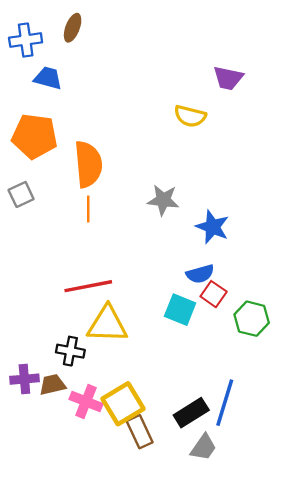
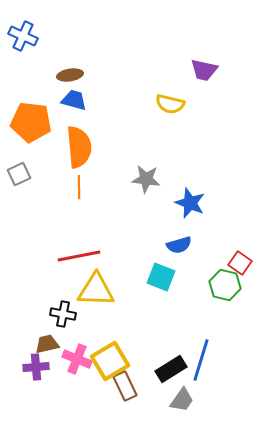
brown ellipse: (73, 28) -> (70, 75), moved, turned 60
blue cross: (26, 40) -> (23, 36), turned 32
blue trapezoid: (48, 78) -> (74, 100), moved
red square: (214, 294) -> (240, 263), moved
purple cross: (24, 379) -> (36, 367), moved

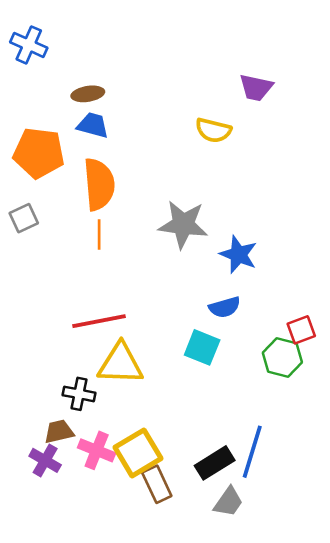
gray star: (146, 179) -> (183, 224), size x1.4
red square: (240, 263) -> (301, 330), turned 35
purple cross: (36, 367) -> (45, 460), turned 35

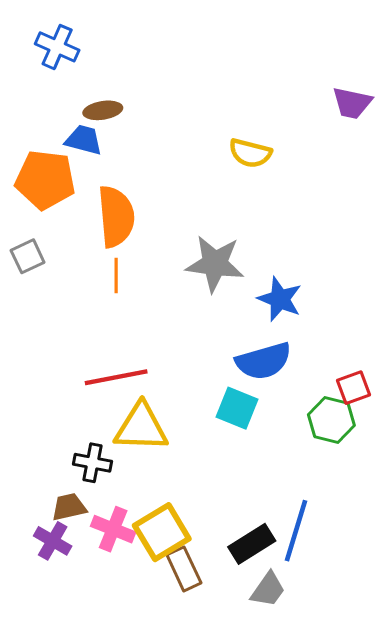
blue cross: (29, 45) -> (57, 47), moved
purple trapezoid: (256, 88) -> (352, 103), moved
blue trapezoid: (93, 125) -> (84, 140), moved
blue semicircle: (225, 307) -> (264, 361), size x1.5

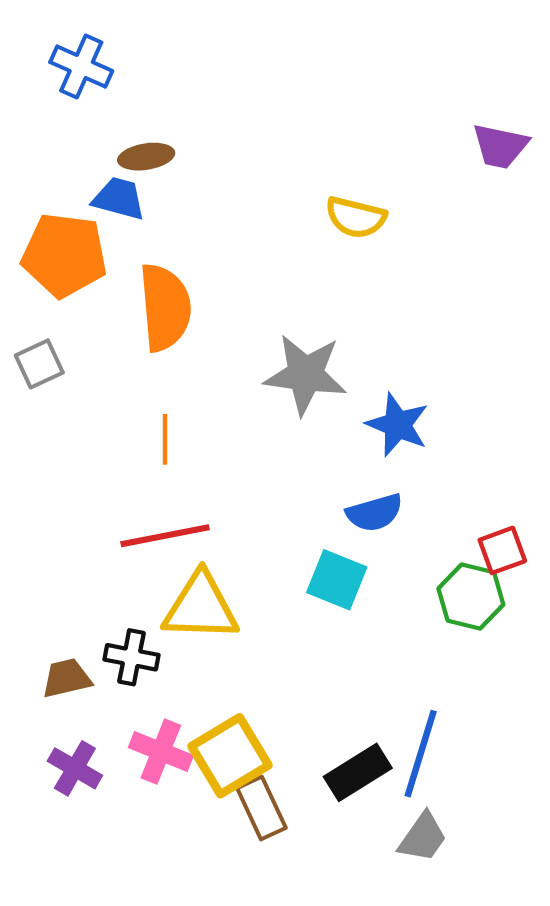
orange line: (116, 275) -> (165, 439), moved
blue semicircle: (264, 361) -> (375, 513), size x0.7
brown trapezoid: (69, 507) -> (67, 678), moved
gray trapezoid: (268, 590) -> (423, 837), moved

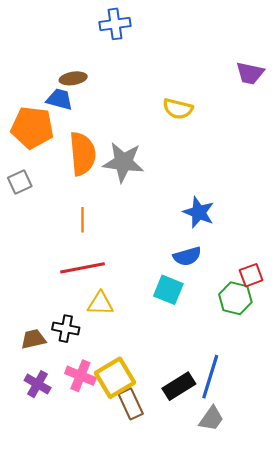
blue cross: (81, 67) -> (115, 24), moved, turned -32
gray star: (305, 374) -> (123, 162), moved
yellow triangle: (201, 607) -> (100, 303), size x0.7

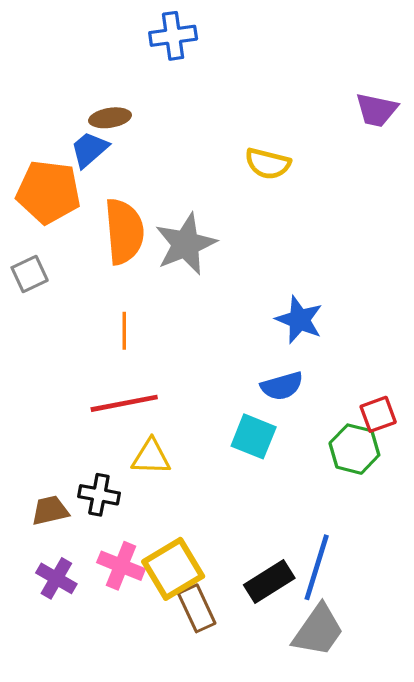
blue trapezoid: (60, 99) -> (90, 149), turned -56
gray star: (123, 162) -> (186, 244), turned -30
gray trapezoid: (211, 419) -> (318, 630), size x1.4

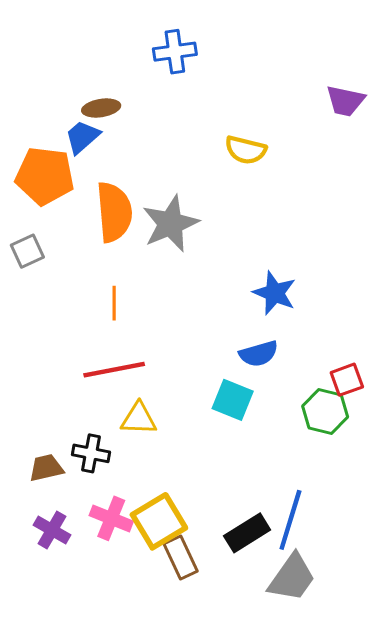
blue cross: (173, 36) -> (175, 52), moved

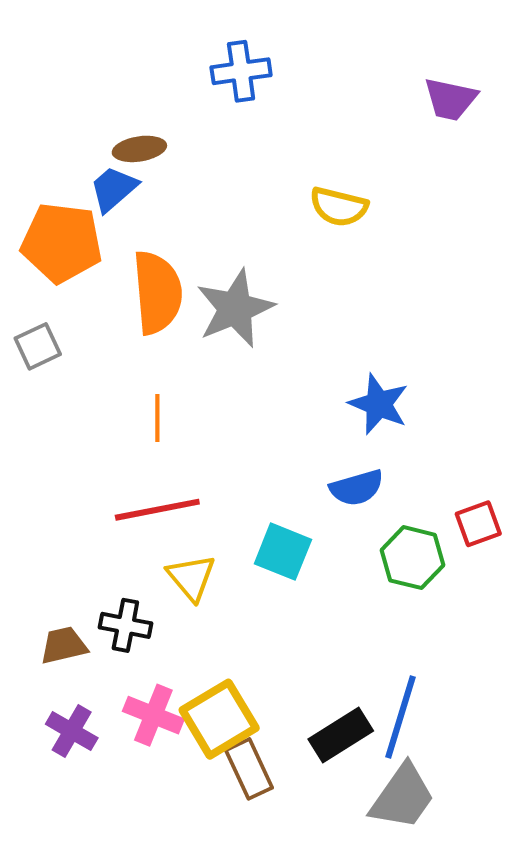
purple trapezoid: (345, 101) -> (450, 99), moved
cyan square: (233, 400) -> (283, 552), moved
green hexagon: (325, 411) -> (413, 558), moved
yellow triangle: (139, 419) -> (191, 578), turned 48

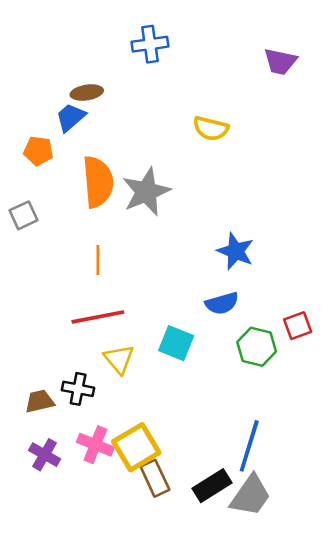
orange pentagon: (62, 243) -> (38, 151), size x0.6
black rectangle: (341, 735) -> (212, 486), moved

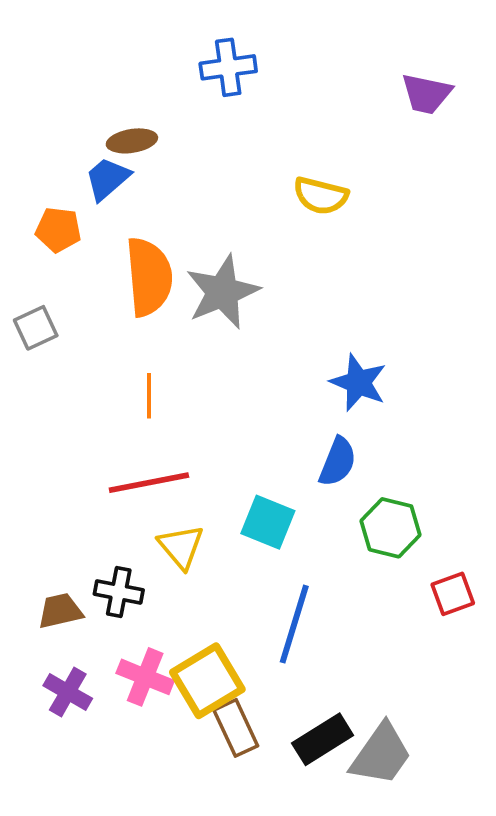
blue semicircle: (222, 303) -> (338, 462), turned -52
red square: (298, 326) -> (453, 594), moved
blue line: (249, 446) -> (294, 624), moved

